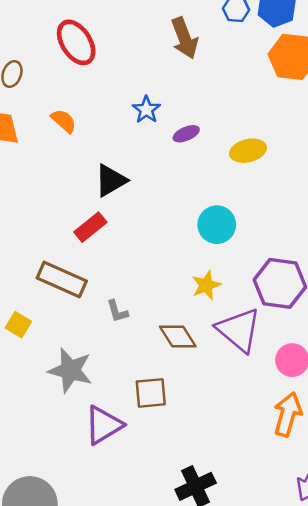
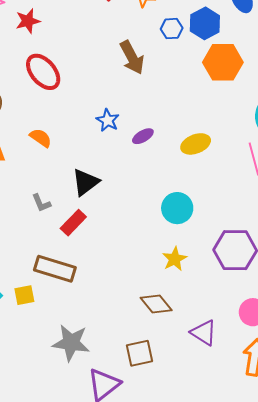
gray L-shape: (117, 311) -> (41, 203), moved
yellow square: (18, 325) -> (24, 295), moved, turned -35
purple triangle: (239, 330) -> (204, 333), moved, size x0.7

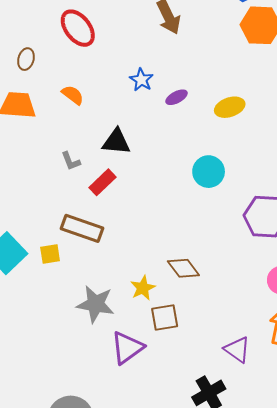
black triangle: (85, 182) -> (116, 142), turned 40
yellow star: (175, 259) -> (143, 288), moved
purple triangle: (204, 333) -> (237, 350), moved

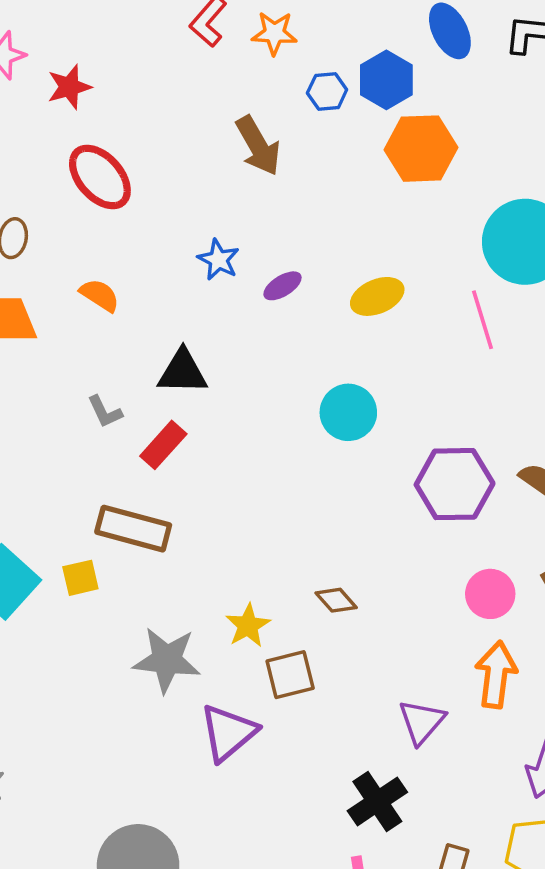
brown diamond: (183, 268) -> (336, 600), moved, size x0.7
purple triangle: (237, 350) -> (422, 722), turned 40

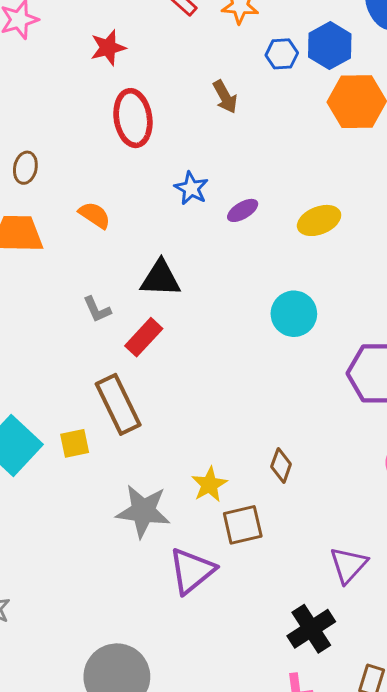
red star: (69, 87) -> (108, 48), moved
brown arrow: (258, 146) -> (225, 97), size x0.7
red ellipse: (100, 177) -> (133, 118), moved, turned 32
brown rectangle: (133, 529) -> (118, 404), turned 48
brown diamond: (336, 600) -> (281, 465), turned 60

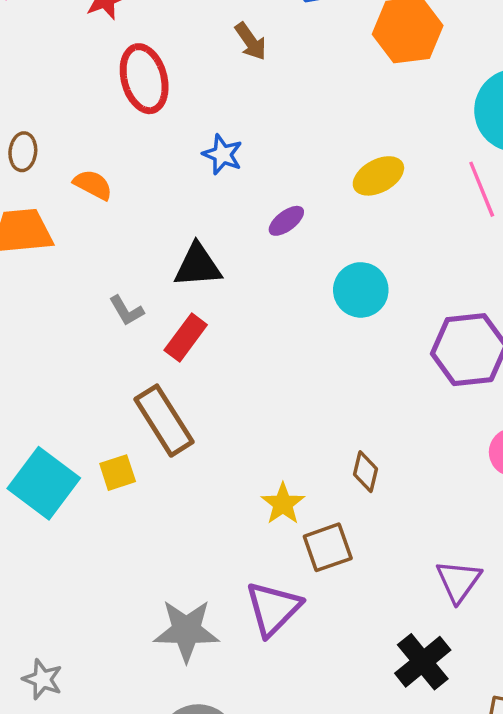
purple ellipse: (243, 210) -> (286, 221), moved
orange semicircle: (95, 215) -> (93, 185), moved
gray star: (143, 511) -> (186, 631), moved

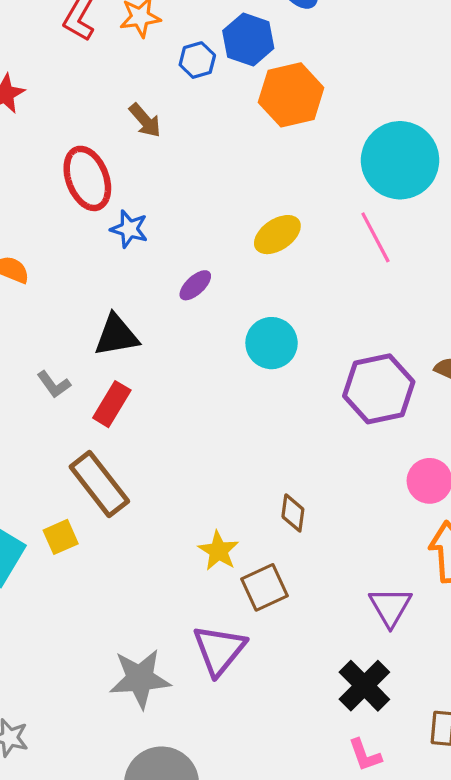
red ellipse: (144, 79) -> (87, 178), moved

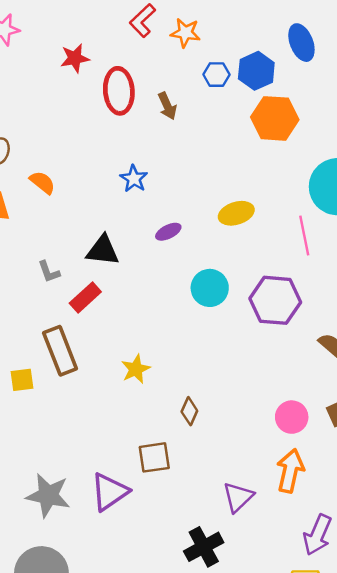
red ellipse: (87, 178) -> (119, 91), moved
purple hexagon: (379, 389) -> (275, 300), moved
yellow star: (218, 551) -> (136, 369), moved

